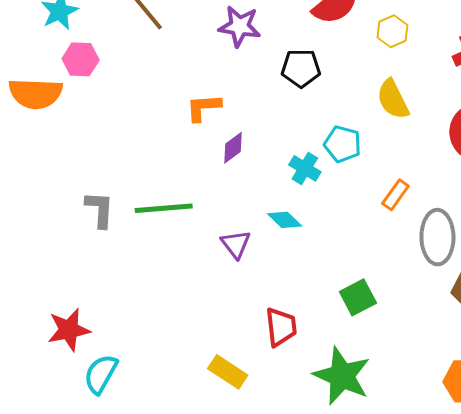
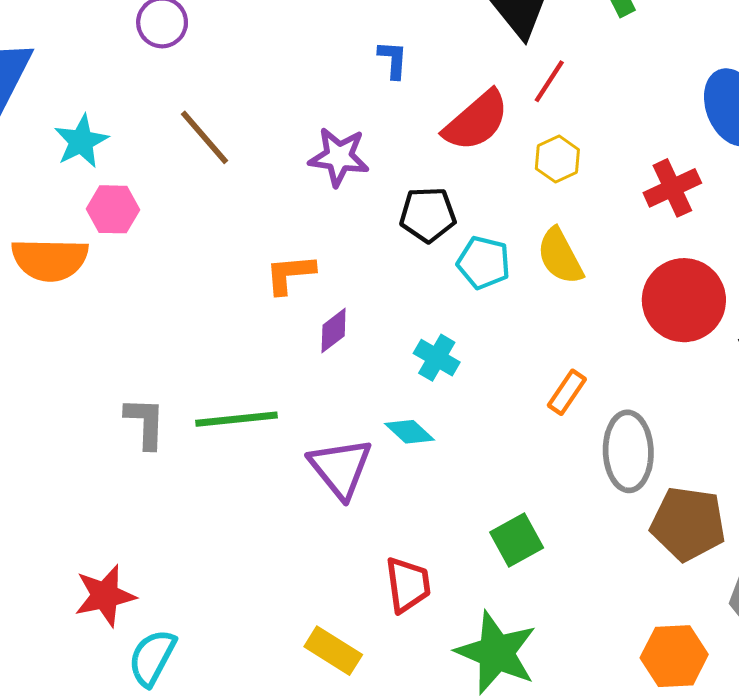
cyan pentagon: (343, 144) -> (484, 263), moved
purple triangle: (236, 244) -> (340, 468), size x1.5

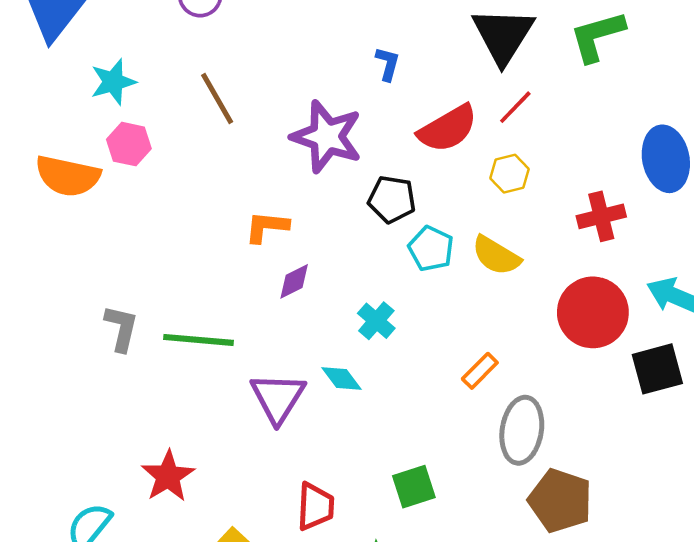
purple star: (339, 157) -> (327, 137), size x1.4
yellow semicircle: (560, 256) -> (496, 256), turned -42
red star: (105, 596) -> (168, 476), moved, turned -30

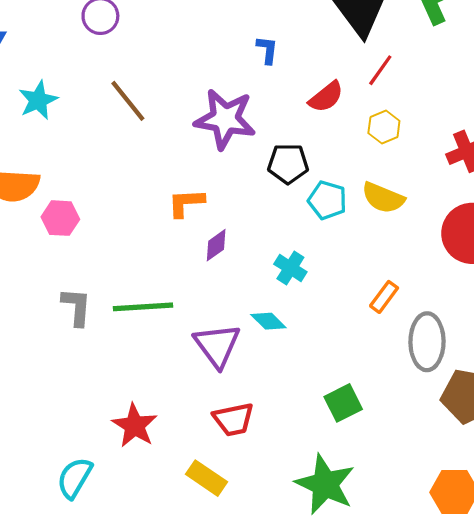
red semicircle: (448, 129) -> (326, 97), size x0.7
pink hexagon: (129, 144) -> (60, 218), moved
red trapezoid: (315, 506) -> (233, 419), moved, turned 84

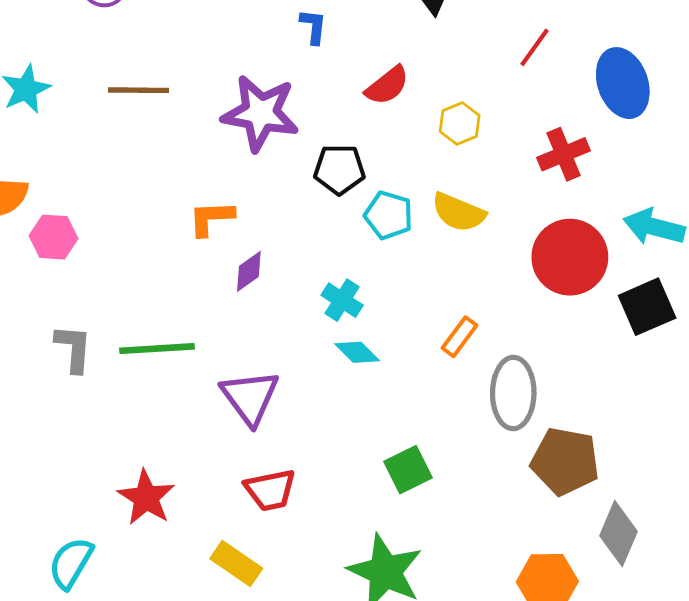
red line: (380, 70) -> (535, 47), moved
brown line: (128, 101) -> (139, 90), turned -51
cyan diamond: (268, 321) -> (357, 352), moved

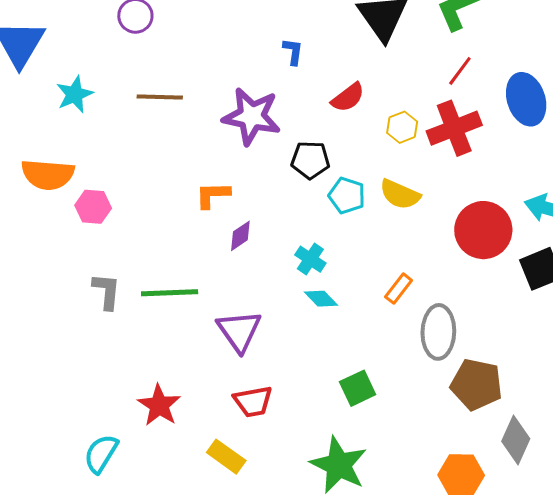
red cross: (564, 154) -> (454, 128), moved, size x1.4

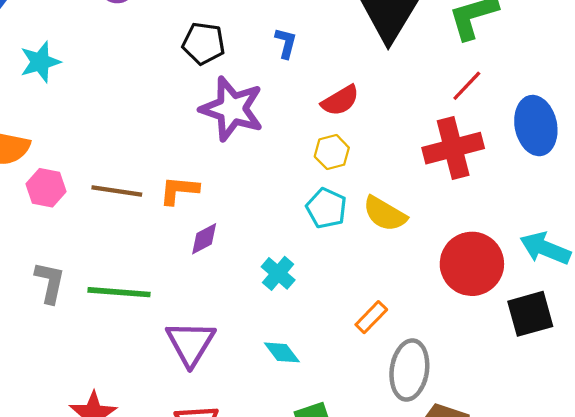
brown line: (160, 97) -> (117, 191), moved
yellow hexagon: (402, 127) -> (332, 152), moved
black pentagon: (310, 160) -> (204, 43), moved
cyan diamond: (321, 299) -> (282, 352), moved

